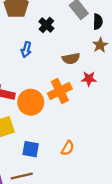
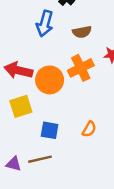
blue arrow: (26, 50) -> (45, 24), size x1.5
brown semicircle: (71, 59) -> (82, 32), moved

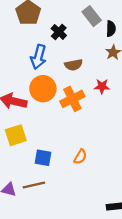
orange circle: (50, 80) -> (43, 89), moved

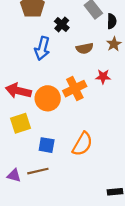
brown semicircle: (74, 65) -> (85, 48), moved
orange circle: (43, 89) -> (48, 98), moved
orange semicircle: (80, 157) -> (82, 144), size x1.6

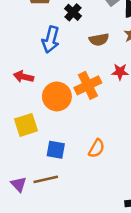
red arrow: (18, 91) -> (24, 77), moved, size x0.7
orange semicircle: (82, 144) -> (97, 148), size x0.7
purple triangle: (14, 175) -> (19, 184), turned 32

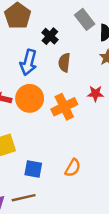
brown semicircle: (99, 40) -> (64, 62), moved, turned 108
orange circle: (57, 96) -> (30, 98), moved

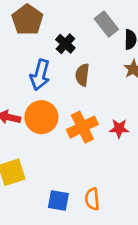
red star: (95, 94) -> (119, 128), moved
orange semicircle: (73, 168) -> (92, 199), turned 144
blue square: (33, 169) -> (58, 200), moved

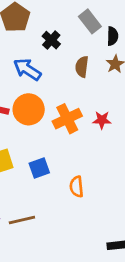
blue arrow: (40, 75) -> (27, 69), turned 108
brown semicircle: (82, 75) -> (82, 67), moved
blue square: (58, 200) -> (39, 168), moved, turned -30

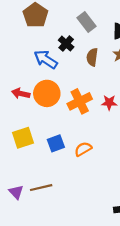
gray rectangle: (90, 21) -> (86, 22), moved
black cross: (51, 40) -> (66, 44), moved
orange semicircle: (77, 187) -> (83, 149), moved, turned 66

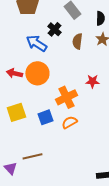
orange cross: (80, 101) -> (66, 97), moved
purple triangle: (16, 192) -> (10, 168), moved

